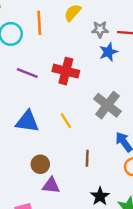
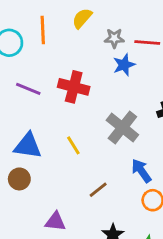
brown line: (87, 158) -> (98, 190), turned 49
brown circle: (40, 164) -> (19, 179), moved

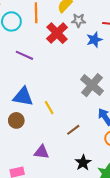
gray star: (114, 38) -> (78, 20), moved
red cross: (74, 87) -> (57, 33), moved, turned 30
yellow line: (73, 145) -> (49, 108), moved

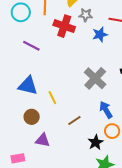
red cross: (57, 33) -> (64, 26), turned -30
brown circle: (16, 120) -> (32, 117), moved
black star: (83, 163) -> (96, 142), moved

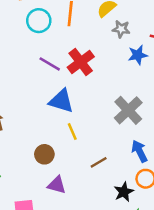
red cross: (64, 26) -> (81, 62), moved, turned 30
blue triangle: (28, 86) -> (61, 101), moved

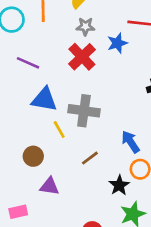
gray star: (121, 29) -> (85, 26), moved
red cross: (81, 62) -> (82, 57), moved
gray cross: (128, 110) -> (84, 111), moved, turned -32

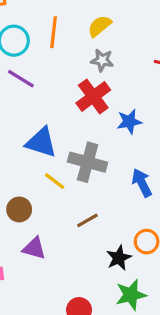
blue star: (117, 43) -> (129, 122), moved
purple line: (28, 63) -> (21, 79), moved
yellow line: (59, 130) -> (55, 181), turned -30
blue arrow: (130, 142) -> (142, 183), moved

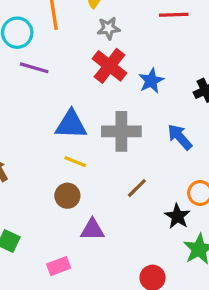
yellow line: (55, 181) -> (75, 162), moved

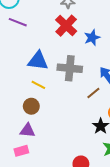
brown line: (137, 188) -> (93, 93), moved
purple triangle: (92, 230) -> (28, 131), moved

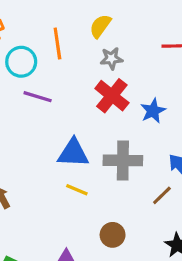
brown circle: (31, 106) -> (113, 235), moved

